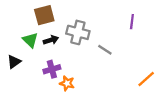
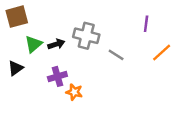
brown square: (44, 15) -> (17, 17), moved
green triangle: (30, 40) -> (33, 44), turned 35
orange line: (146, 79) -> (162, 53), moved

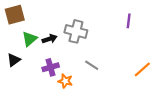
orange line: (162, 53) -> (142, 69), moved
gray line: (116, 55) -> (92, 65), moved

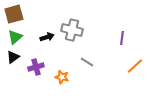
purple line: (129, 21) -> (122, 38), moved
green triangle: (30, 39) -> (15, 37), moved
purple cross: (51, 67) -> (36, 67), moved

